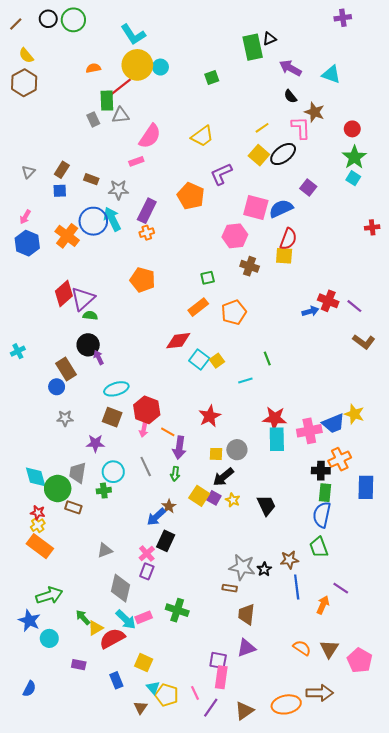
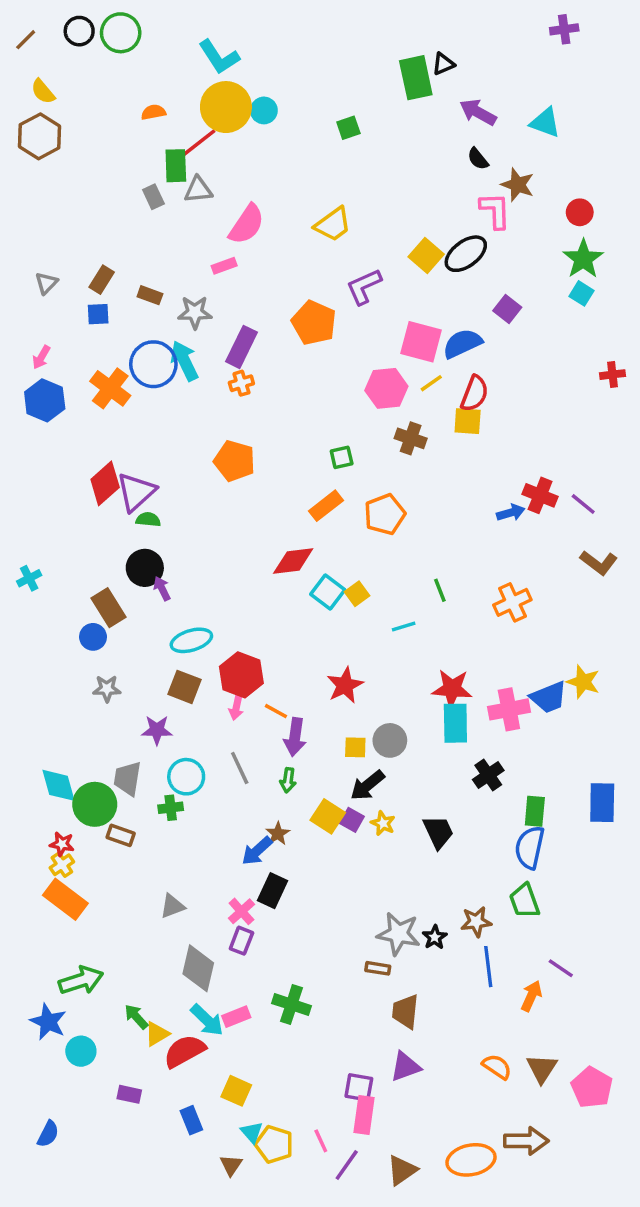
yellow line: (262, 128) -> (431, 383), moved
orange cross: (340, 459) -> (512, 602), moved
black cross: (321, 471) -> (488, 775), moved, turned -36

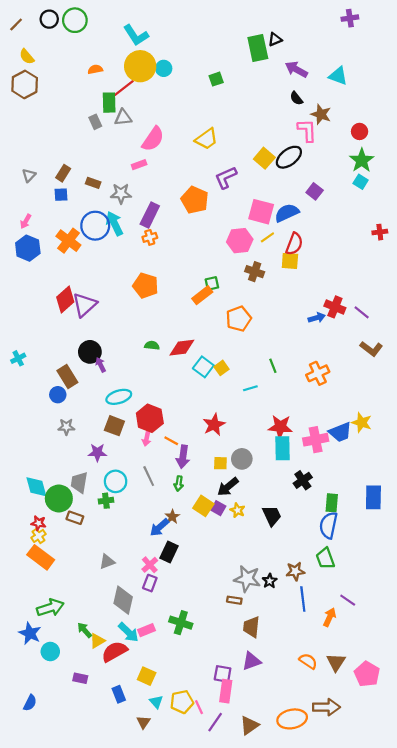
orange rectangle: (326, 506) -> (202, 295), moved
green semicircle: (148, 520) -> (152, 345), moved
yellow pentagon: (274, 1144) -> (182, 702), moved, turned -30

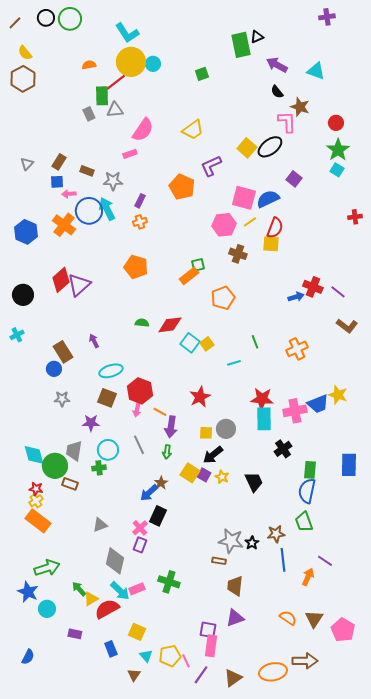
purple rectangle: (150, 215) -> (140, 201), size x0.6
pink arrow: (26, 221) -> (69, 194), moved, turned 56
black circle: (90, 352) -> (23, 295), moved

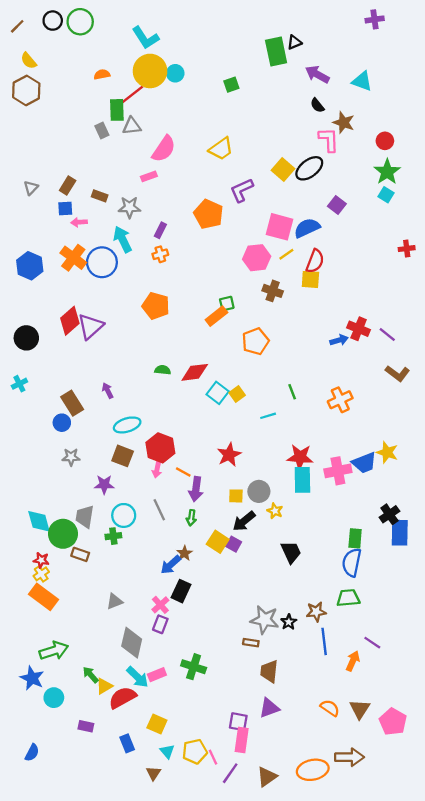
blue circle: (89, 211) -> (102, 262), moved
black cross: (283, 449) -> (389, 514), moved
yellow star: (222, 477) -> (275, 511), moved
green trapezoid: (304, 522) -> (348, 598), turned 105

